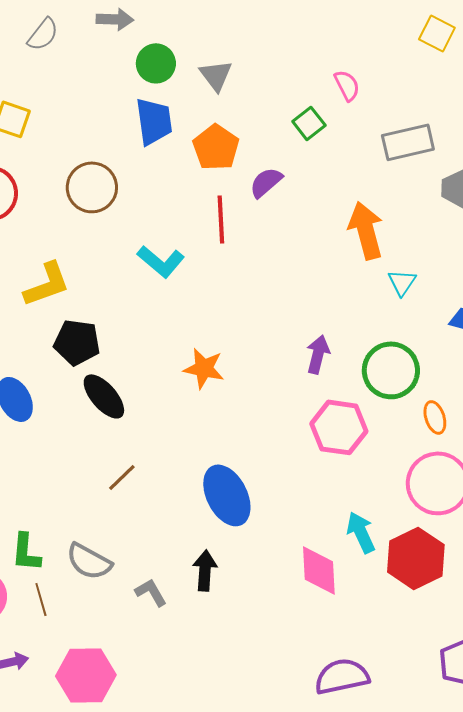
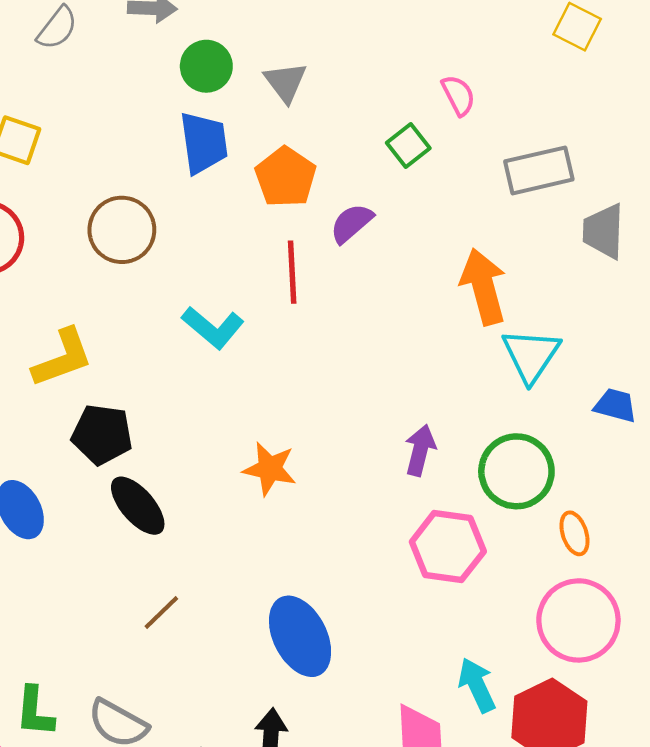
cyan triangle: (402, 282) -> (531, 355), size x1.6

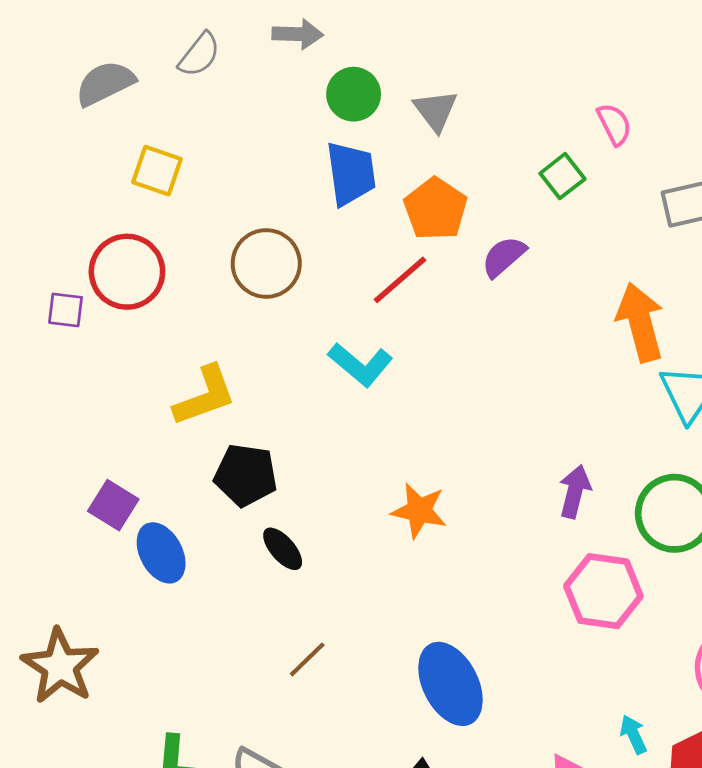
red line: (292, 272) -> (400, 280), moved, turned 52
black ellipse: (138, 506) -> (283, 549), size x0.7
cyan arrow: (477, 685) -> (633, 734), size x0.7

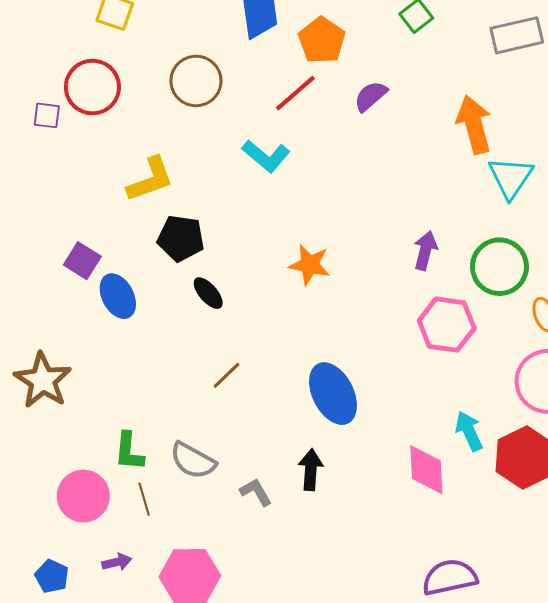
purple semicircle: (504, 257) -> (371, 96), moved
cyan arrow: (633, 734) -> (469, 431), size x1.4

